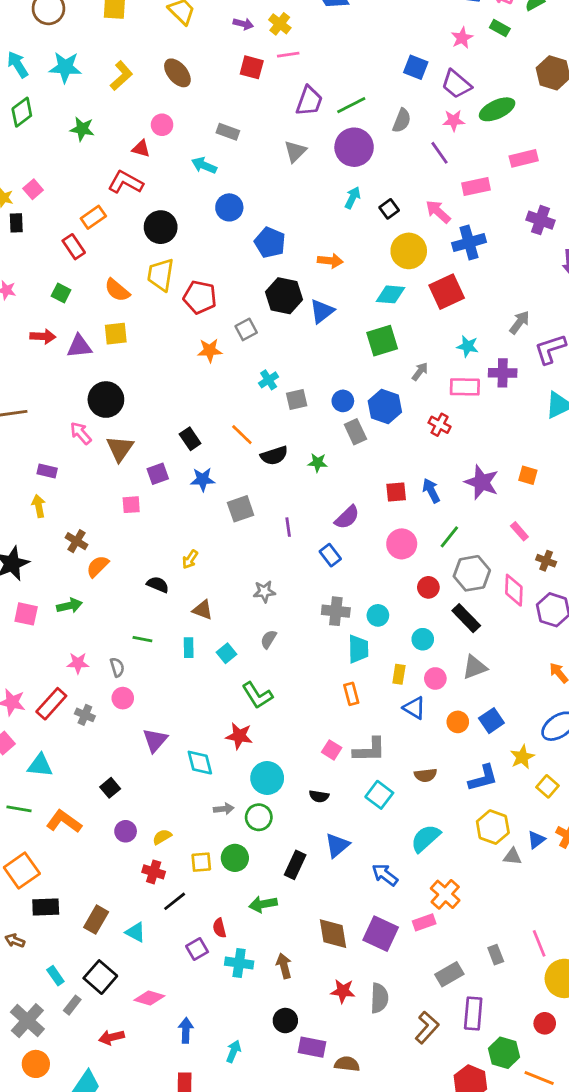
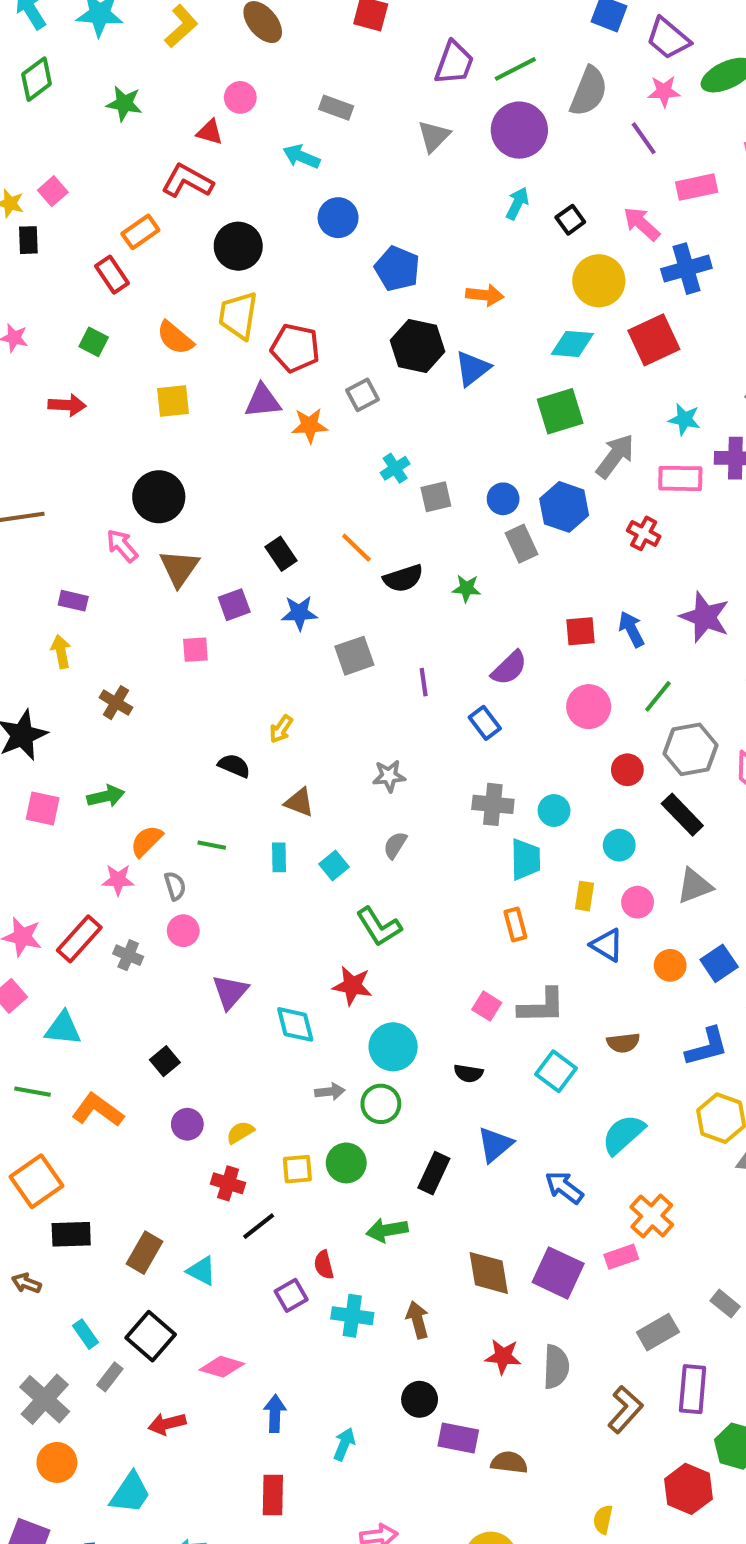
gray semicircle: (402, 121) -> (589, 91), size x1.4
purple triangle: (79, 346) -> (263, 401), moved
gray arrow: (420, 371) -> (615, 456), size x1.6
orange semicircle: (98, 566) -> (147, 841), moved
gray rectangle: (496, 955) -> (725, 1304), turned -30

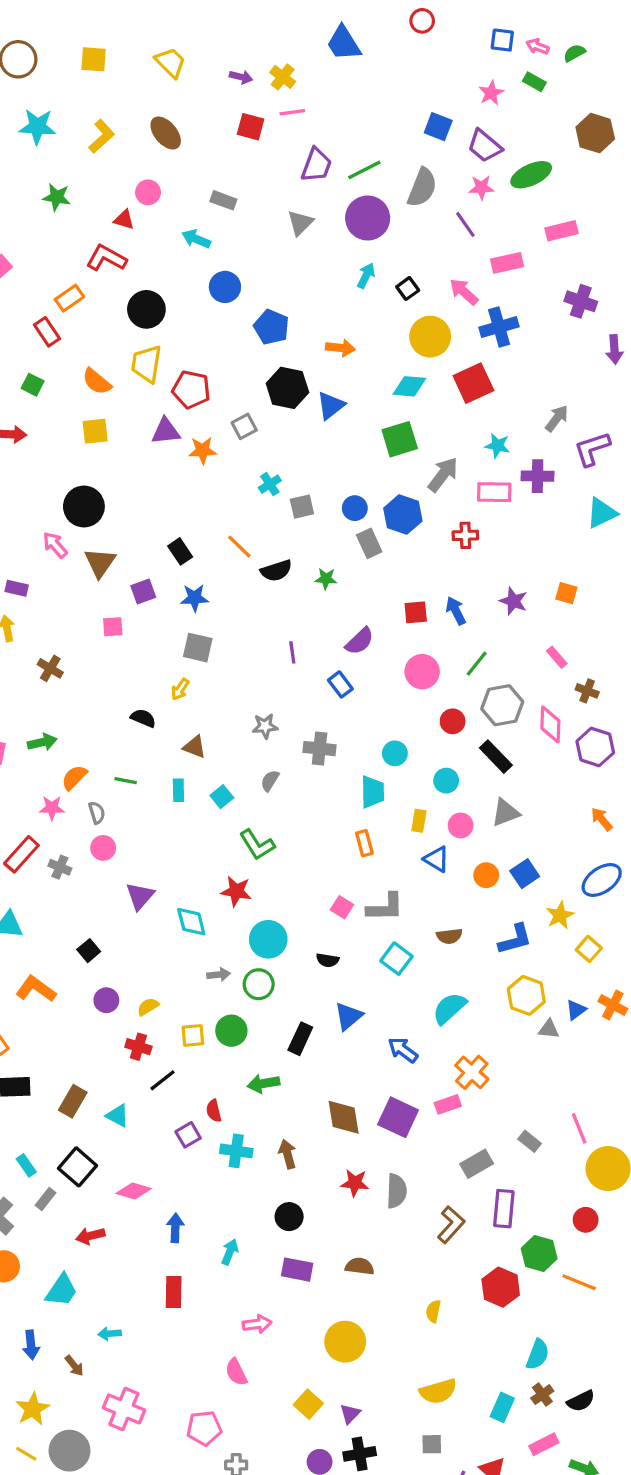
red cross: (644, 533) -> (465, 535), turned -30
purple star: (705, 617) -> (513, 601), size x0.7
gray square: (354, 656) -> (198, 648), moved, turned 32
gray cross: (493, 804) -> (320, 749), moved
purple rectangle: (458, 1438) -> (297, 1270), moved

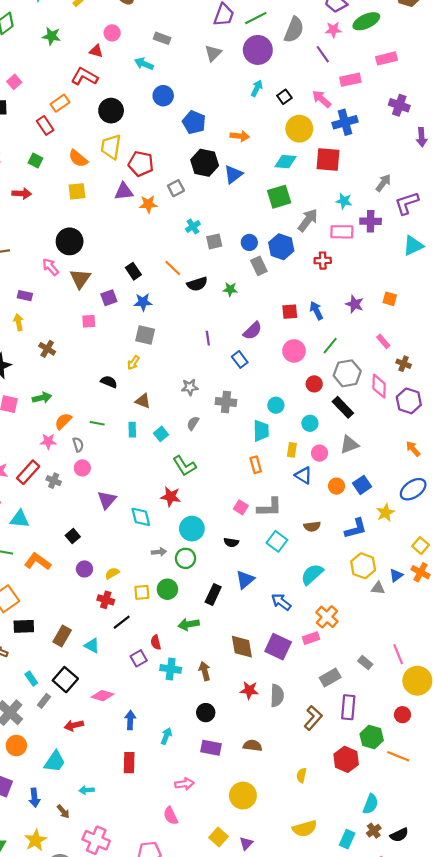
red square: (473, 383) -> (328, 160), turned 30
yellow square: (589, 949) -> (421, 546), moved

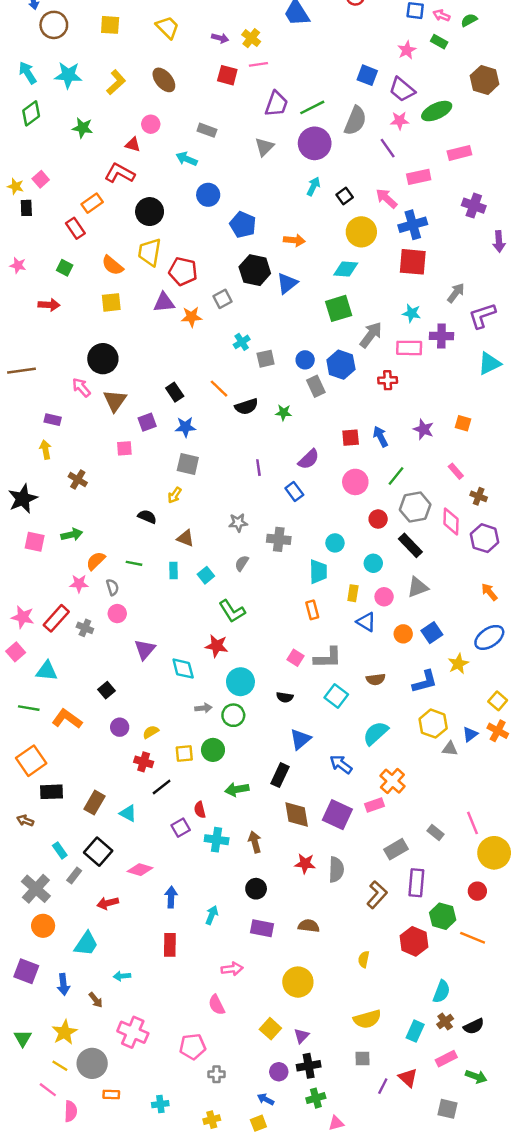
red square: (328, 160) -> (413, 262), moved
black rectangle: (213, 595) -> (280, 775), moved

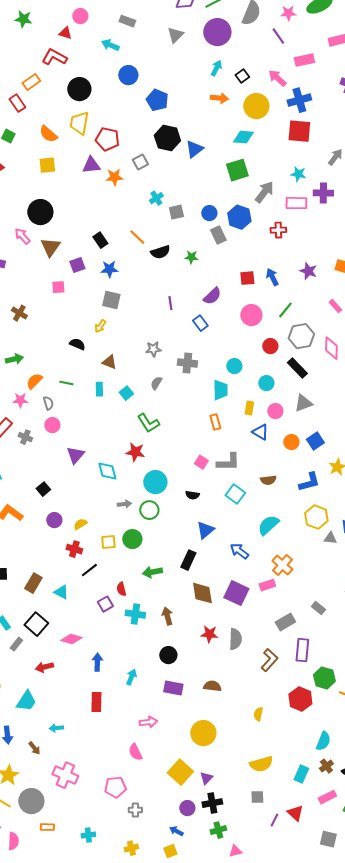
orange arrow: (294, 240) -> (219, 98), moved
yellow square: (270, 1029) -> (180, 772), size x1.4

